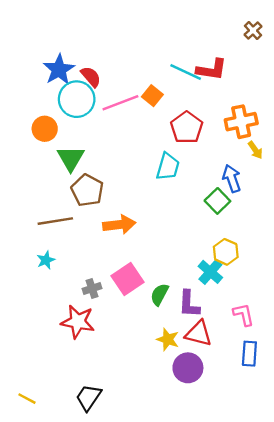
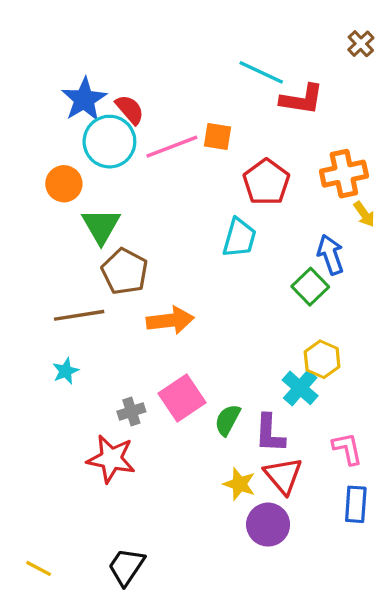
cyan line: (186, 72) -> (261, 72), moved
orange square: (152, 96) -> (217, 136), turned -30
red triangle: (199, 333) -> (283, 476), turned 36

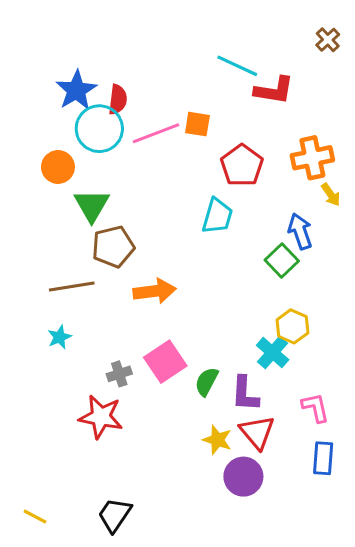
red semicircle: (130, 110) -> (118, 100), turned 48
brown pentagon: (125, 271) -> (113, 247), turned 30

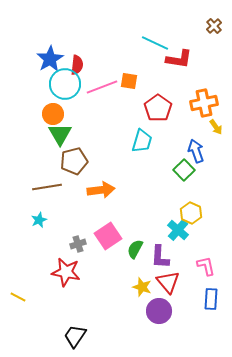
orange circle: (58, 167) -> (53, 114), moved
yellow line: (35, 516) -> (18, 297), moved

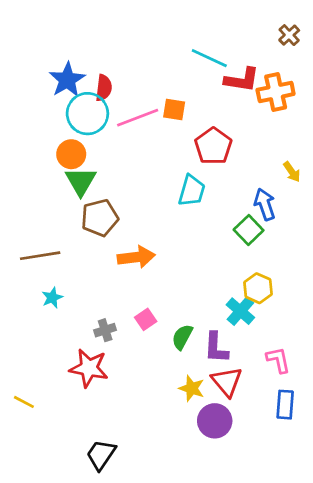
orange cross: (204, 103) -> (276, 92), moved
brown line: (47, 187) -> (40, 256), moved
pink square: (108, 236) -> (146, 319), size x0.6

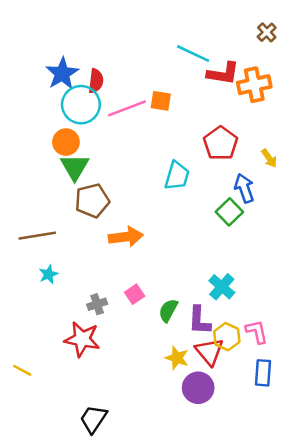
red pentagon: (213, 146) -> (221, 143), moved
yellow hexagon: (258, 288) -> (227, 337), moved

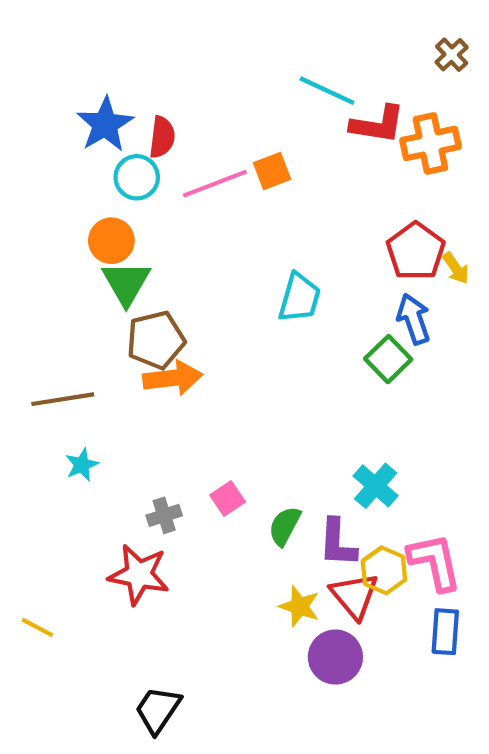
orange square: (161, 101) -> (272, 171), turned -30
cyan circle: (81, 105) -> (137, 177), size x0.7
red pentagon: (221, 143) -> (416, 251), moved
orange arrow: (126, 237) -> (173, 378), moved
pink L-shape: (257, 332) -> (435, 562), size x1.4

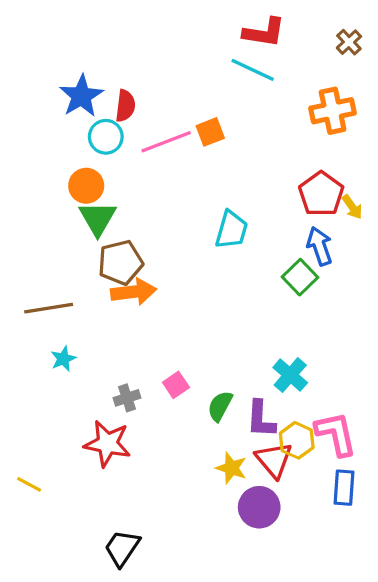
red L-shape: (378, 124) -> (264, 32), moved

